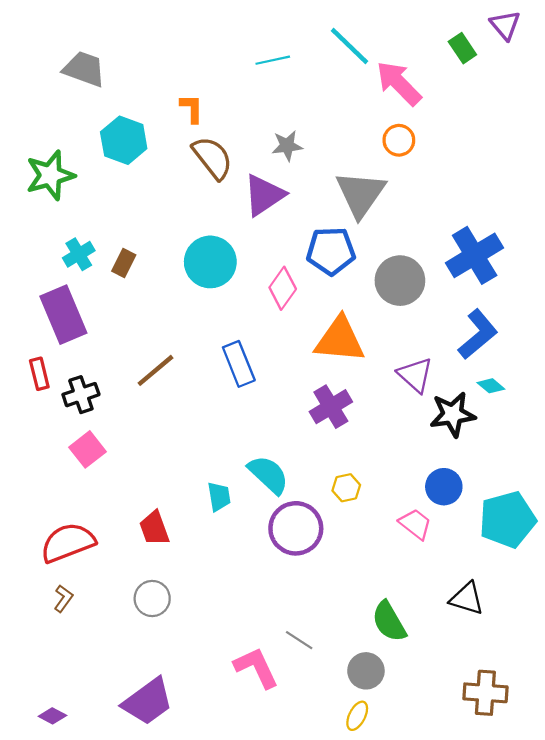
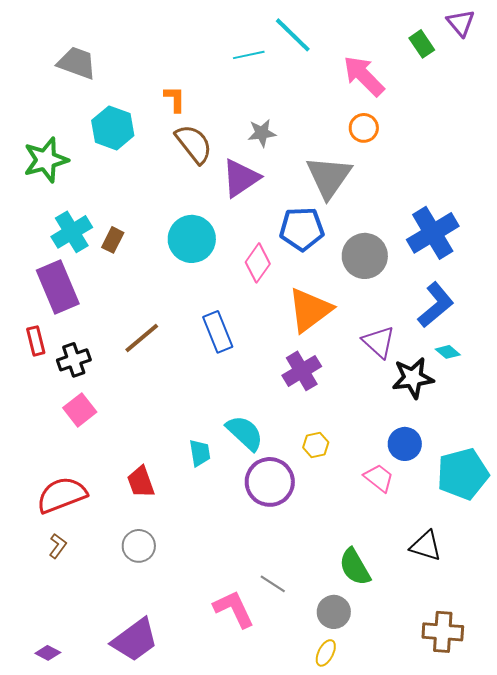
cyan line: (350, 46) -> (293, 35), moved
cyan cross: (79, 254) -> (72, 232), size x1.4
orange triangle: (340, 340) -> (310, 310), turned -42

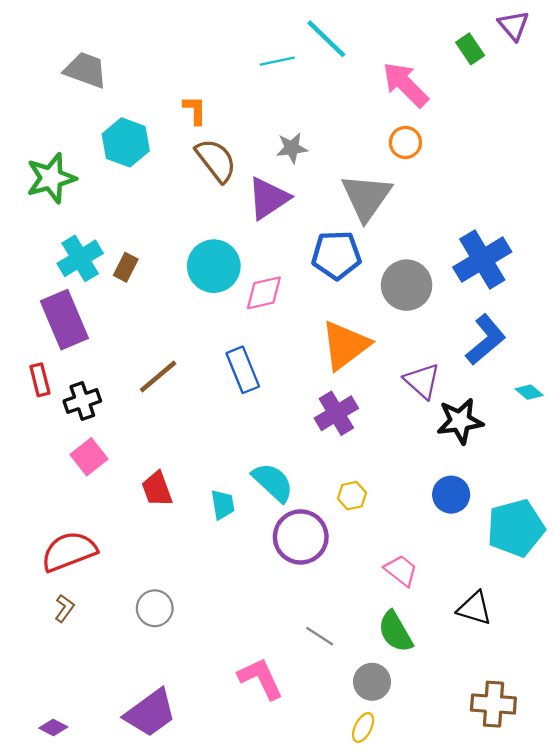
pink diamond: (258, 263) -> (264, 293), moved, turned 42
cyan diamond: (448, 352) -> (529, 392), moved
pink trapezoid: (379, 478) -> (401, 570), moved
red trapezoid: (141, 482) -> (157, 489), moved
gray line: (273, 584) -> (320, 636), moved

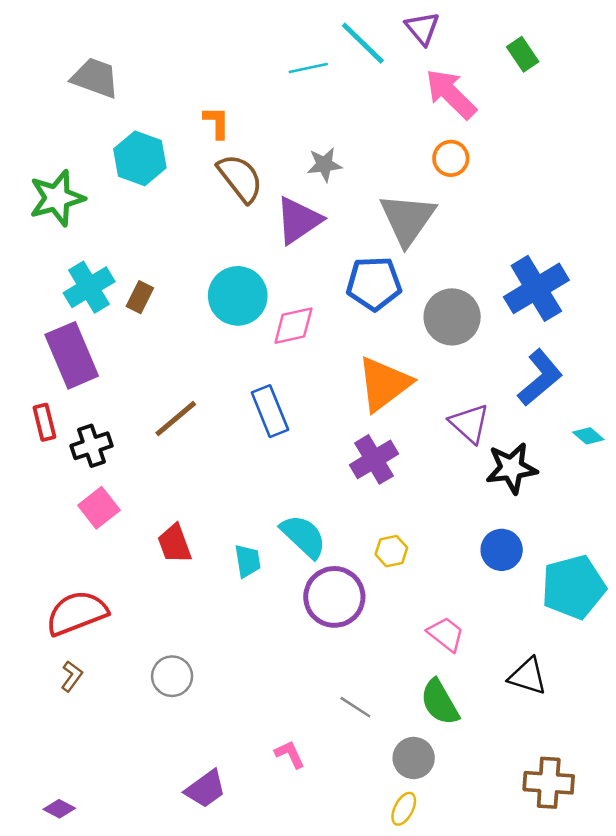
purple triangle: (514, 25) -> (422, 28), moved
pink L-shape: (261, 678) -> (290, 754), size x0.6
purple trapezoid: (150, 713) -> (205, 789), moved, size x0.7

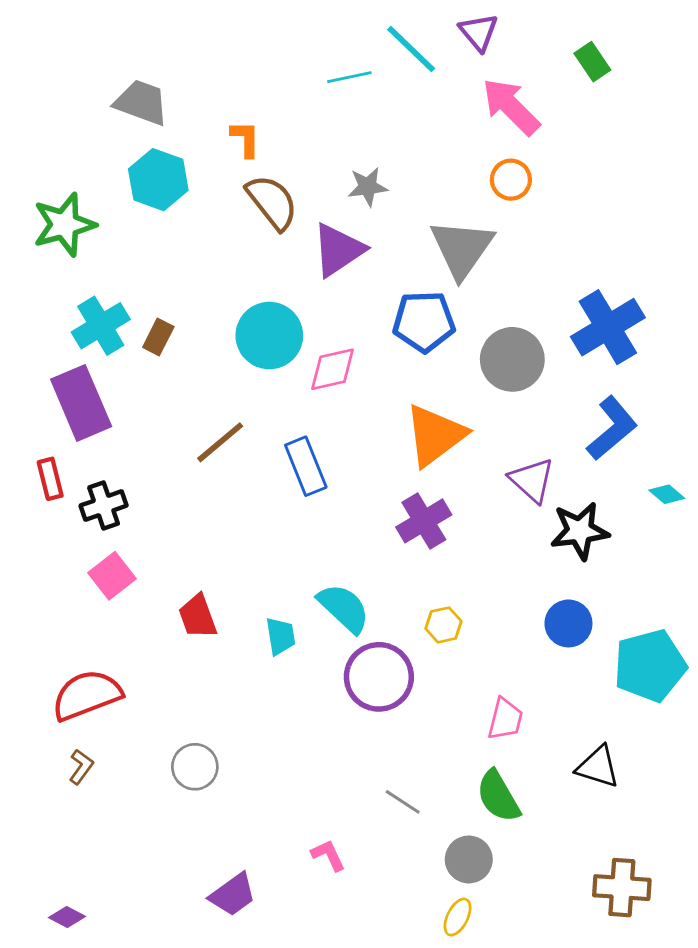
gray trapezoid: (95, 78) -> (141, 102), moved
brown line: (176, 419) -> (220, 442), moved
pink trapezoid: (446, 634) -> (505, 719), turned 66

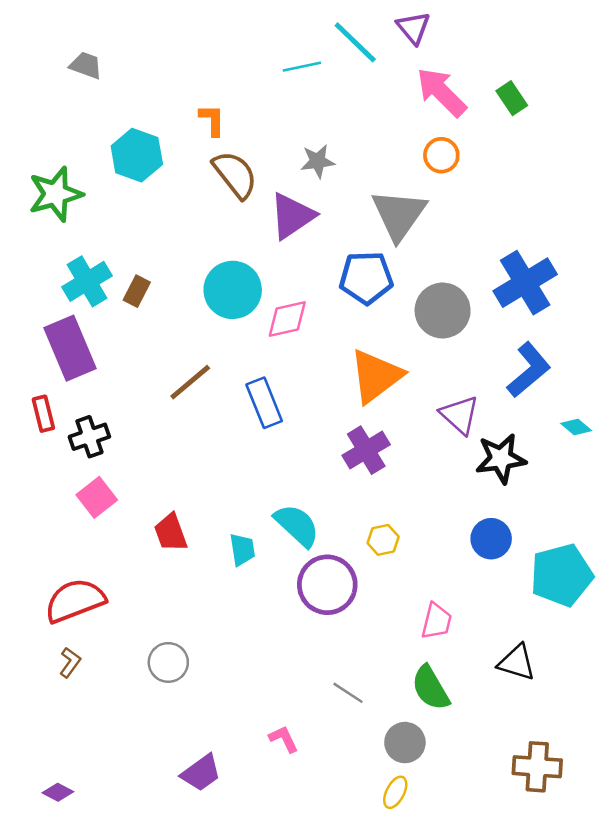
green rectangle: (592, 62) -> (512, 98), moved
gray trapezoid: (141, 102) -> (86, 65), moved, size x0.7

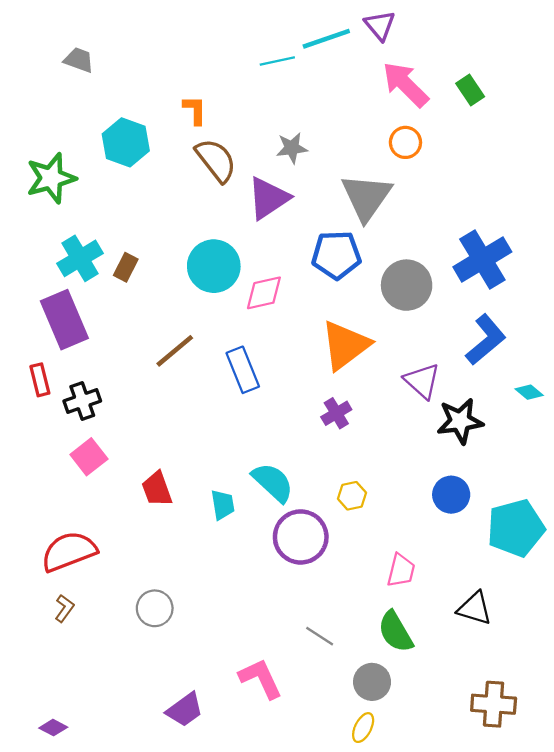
cyan line: (355, 42) -> (326, 39), turned -63
purple cross: (366, 450) -> (336, 413), size x0.7
pink L-shape: (284, 739) -> (261, 679), size x1.6

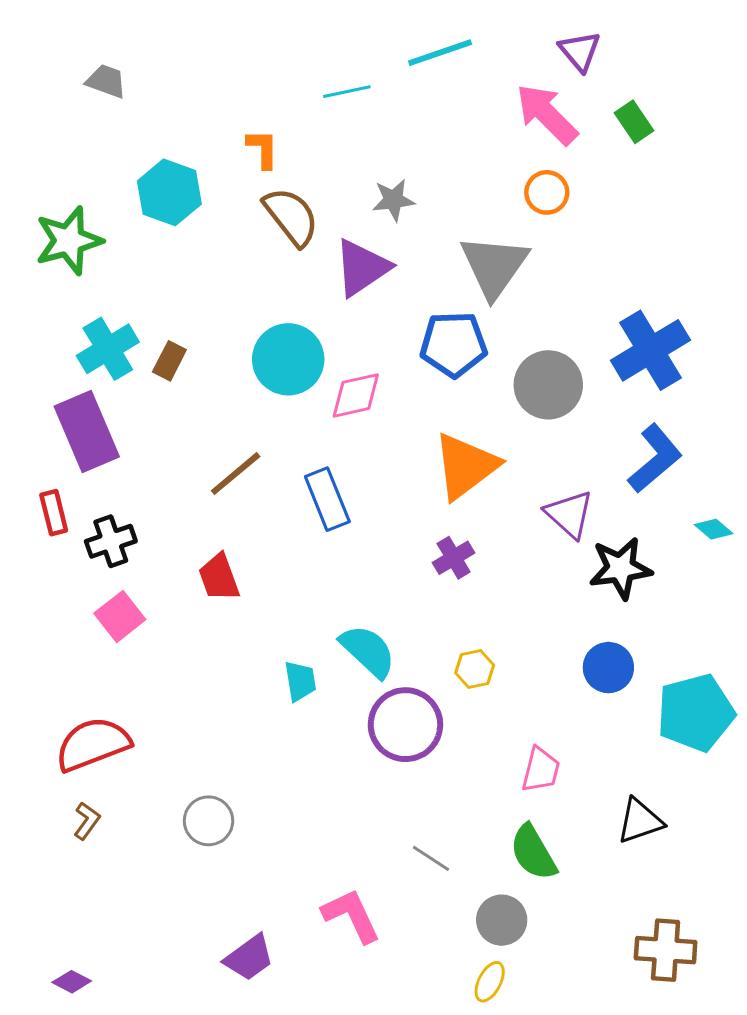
purple triangle: (380, 25) -> (580, 51), moved
cyan line: (277, 61) -> (347, 92), moved
red trapezoid: (157, 489) -> (219, 577), moved
black triangle: (475, 608) -> (640, 821), turned -36

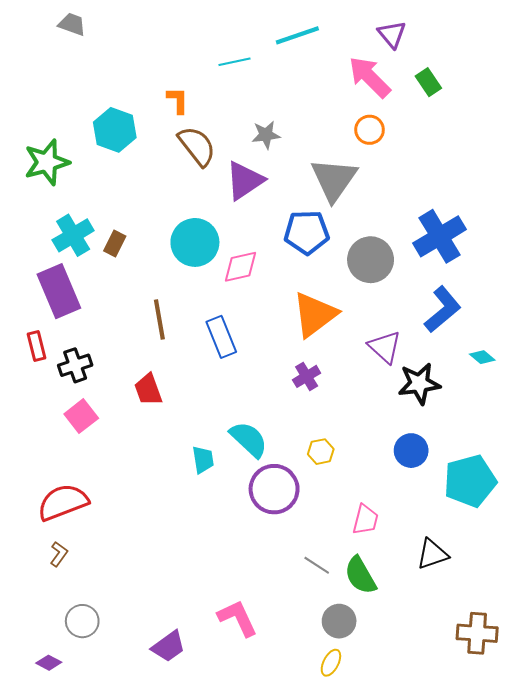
gray trapezoid: (106, 81) -> (72, 24), moved
brown line: (236, 474) -> (159, 320), turned -60
gray circle: (209, 821) -> (82, 621), moved
gray line: (431, 858) -> (317, 565), moved
brown cross: (666, 950) -> (477, 633), moved

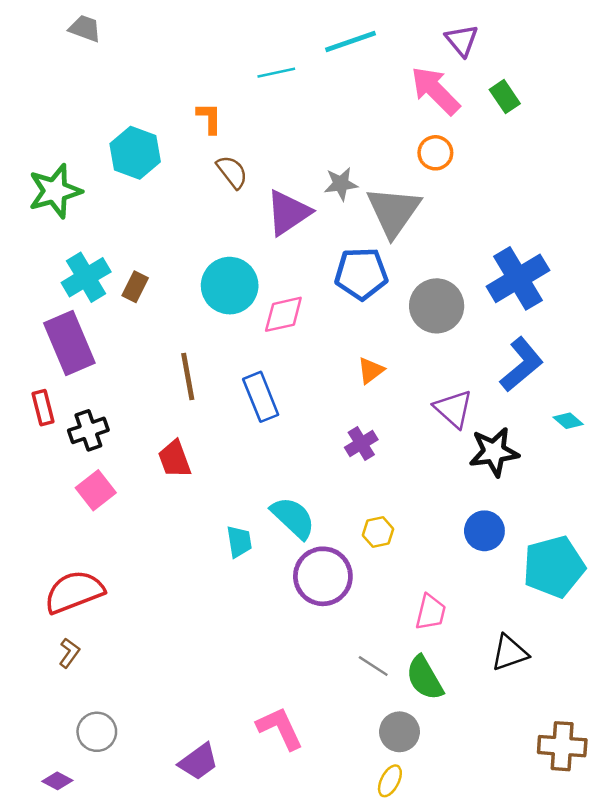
gray star: (266, 135) -> (341, 184), moved
brown semicircle: (197, 146) -> (232, 172), size x0.7
orange triangle: (315, 315) -> (371, 371), size x0.5

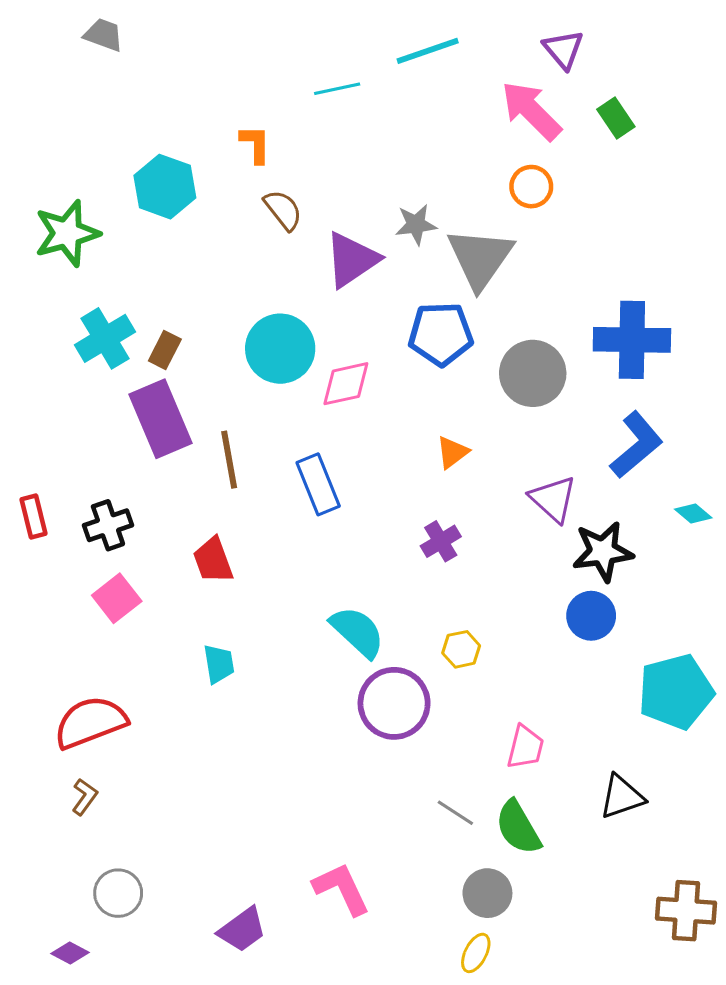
blue cross: (518, 278) -> (632, 340), turned 32
purple rectangle: (69, 343) -> (160, 419), moved
red rectangle: (43, 408) -> (33, 516), moved
blue circle: (484, 531) -> (591, 616), moved
cyan trapezoid: (239, 542) -> (219, 664), moved

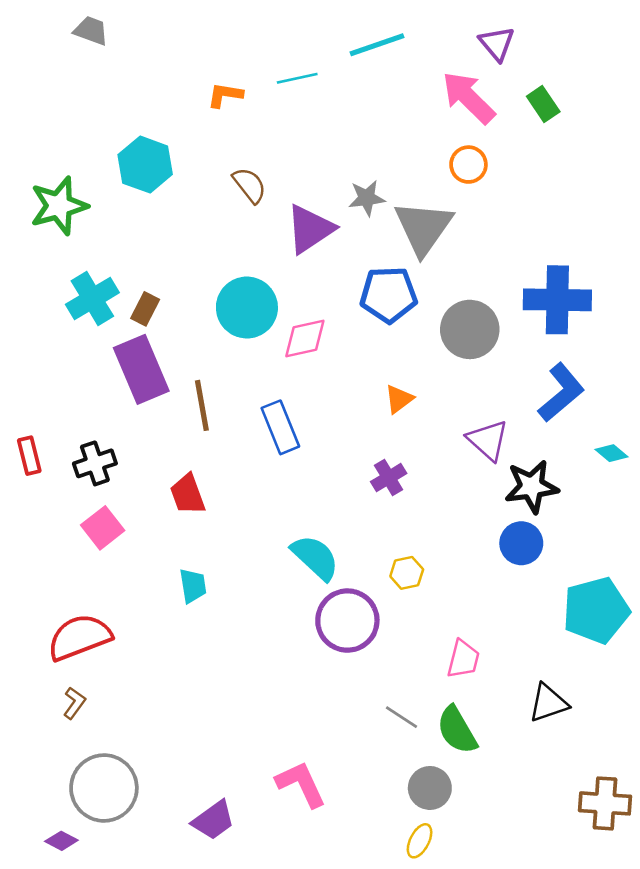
orange L-shape: (255, 144) -> (225, 95), moved, turned -81
gray circle: (118, 893) -> (104, 788), size x1.6

